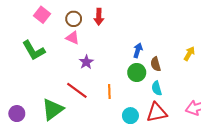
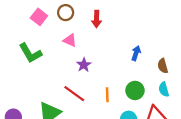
brown circle: (74, 19) -> (66, 13), moved
brown semicircle: (156, 64) -> (163, 66), moved
green circle: (137, 73) -> (135, 90), moved
cyan semicircle: (157, 88) -> (164, 89), moved

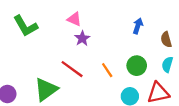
pink triangle: (70, 40) -> (74, 19), moved
cyan semicircle: (164, 89) -> (167, 64), turned 32
orange line: (107, 95) -> (107, 70), turned -32

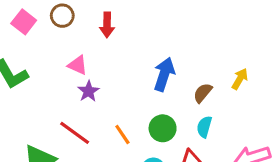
blue arrow: (138, 26) -> (164, 74), size x1.5
brown semicircle: (166, 40) -> (203, 93), turned 56

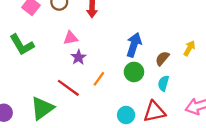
pink triangle: (78, 65) -> (71, 38), turned -35
green circle: (163, 128) -> (134, 72), moved
orange line: (122, 134) -> (99, 79), moved, turned 70

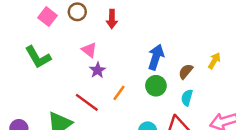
pink triangle: (71, 38) -> (89, 50), turned 49

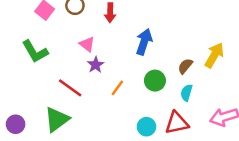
blue arrow: (156, 57) -> (144, 42), moved
yellow arrow: (214, 61) -> (214, 55), size x1.5
red line: (87, 102) -> (70, 88), moved

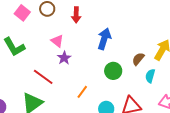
orange line: (117, 88) -> (82, 92), moved
cyan semicircle: (186, 93) -> (150, 76), moved

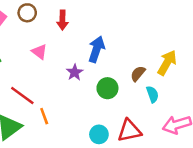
purple star: (64, 58) -> (75, 72), moved
cyan semicircle: (150, 76) -> (152, 94), turned 144
orange line: (82, 92) -> (44, 116), moved, turned -56

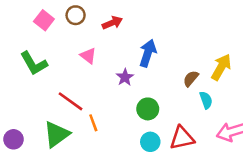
red arrow: (62, 20) -> (112, 23), turned -114
green circle: (107, 88) -> (148, 109), moved

